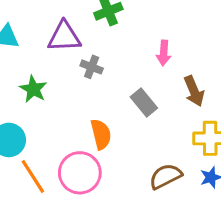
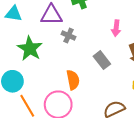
green star: (33, 89) -> (30, 49), size x1.4

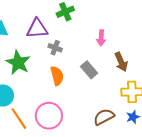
orange semicircle: (73, 80) -> (57, 76), moved

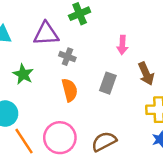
green star: (18, 63) -> (23, 74), size x0.7
gray rectangle: (89, 70) -> (108, 83), turned 60
brown semicircle: (104, 117) -> (104, 141), moved

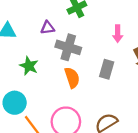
purple triangle: (46, 34) -> (48, 28), size x0.6
gray cross: (67, 57) -> (68, 47), size x1.6

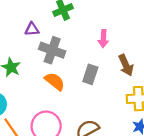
orange semicircle: (72, 78) -> (55, 81), turned -36

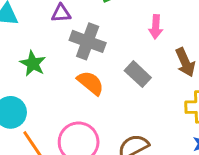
gray rectangle: (90, 74) -> (138, 74), turned -66

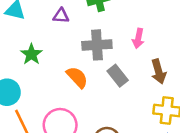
gray cross: (88, 41) -> (97, 45), moved, turned -32

